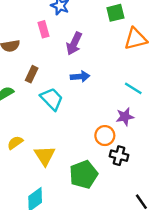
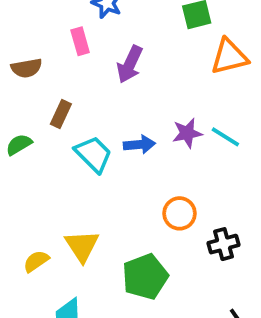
blue arrow: (80, 77) -> (139, 145), moved
purple star: (125, 117) -> (187, 133), moved
yellow semicircle: (15, 143) -> (36, 261), moved
black cross: (119, 156) -> (224, 244), moved, turned -30

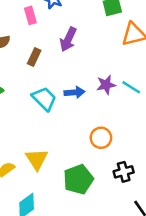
pink rectangle: (80, 41) -> (30, 15), moved
brown rectangle: (61, 114) -> (34, 57), moved
black cross: (224, 244) -> (124, 172), moved

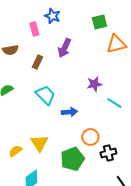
cyan line: (131, 87) -> (114, 103), moved
blue arrow: (74, 92) -> (69, 112), moved
orange circle: (101, 138) -> (90, 137), moved

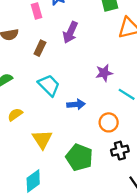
orange circle: (90, 137) -> (109, 122), moved
yellow semicircle: (15, 151) -> (15, 115), moved
green pentagon: (72, 159) -> (79, 157), turned -30

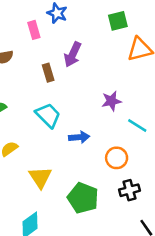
brown rectangle: (40, 48) -> (48, 73), moved, turned -42

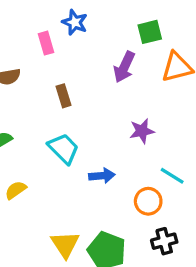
purple arrow: (73, 54) -> (124, 67), moved
cyan line: (137, 126) -> (172, 176), moved
yellow triangle: (40, 177) -> (65, 244), moved

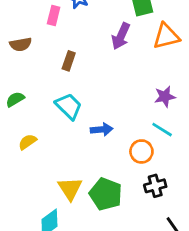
pink rectangle: (46, 43) -> (54, 16), turned 30
brown rectangle: (64, 96) -> (69, 61), turned 36
purple star: (142, 131) -> (165, 97), moved

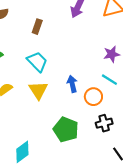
blue arrow: (102, 130) -> (72, 84), moved, turned -98
yellow triangle: (70, 189) -> (38, 90), moved

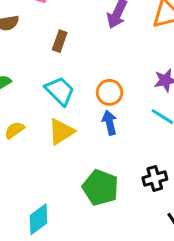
yellow triangle: (38, 90) -> (61, 132), turned 30
orange circle: (93, 97) -> (110, 92), moved

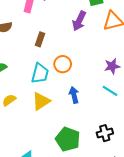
cyan trapezoid: (60, 91) -> (40, 73), turned 60
orange circle: (110, 92) -> (63, 64), moved

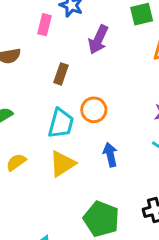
purple arrow: (79, 21) -> (98, 40), moved

